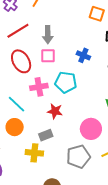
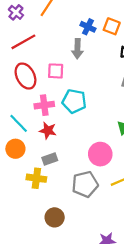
gray arrow: (48, 35) -> (77, 49), moved
blue cross: (83, 55) -> (88, 27), moved
red star: (55, 111) -> (48, 131), moved

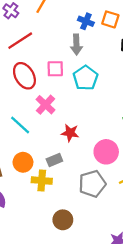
cyan pentagon: (74, 101) -> (85, 78), moved, turned 30
pink cross: (44, 105) -> (46, 105), turned -36
red star: (48, 131) -> (70, 133), moved
orange circle: (15, 149) -> (23, 162), moved

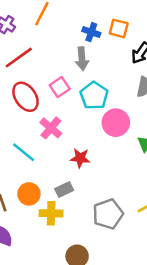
pink square: (55, 69) -> (60, 87), turned -30
pink circle: (106, 152) -> (116, 123), moved

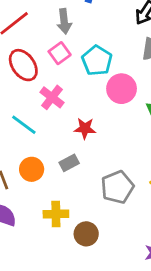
gray arrow: (82, 59) -> (64, 21), moved
yellow cross: (51, 213) -> (56, 214), moved

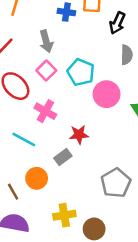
gray rectangle: (69, 163) -> (63, 157), moved

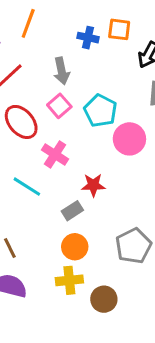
orange circle: (37, 178) -> (75, 247), moved

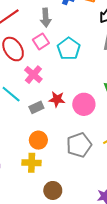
pink circle: (129, 139) -> (84, 104), moved
gray rectangle: (72, 211) -> (36, 107), moved
brown circle: (104, 299) -> (53, 190), moved

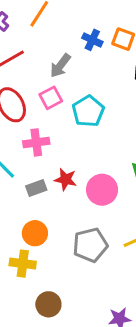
gray arrow: (46, 18) -> (60, 66), turned 36
pink cross: (33, 75) -> (36, 142), turned 36

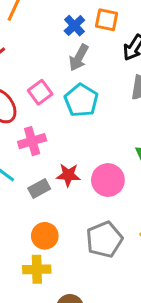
blue cross: (92, 40) -> (74, 26), turned 30
gray arrow: (60, 66) -> (79, 58), moved

